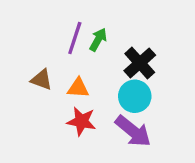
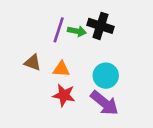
green arrow: (98, 40) -> (77, 31), turned 72
black cross: (140, 63) -> (101, 26), moved, turned -30

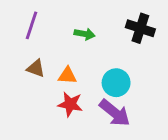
black cross: (101, 26) -> (140, 28), moved
purple line: (59, 30) -> (32, 25), moved

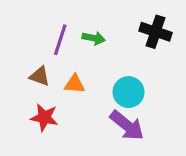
purple line: (32, 25) -> (60, 40), moved
red star: (70, 104) -> (44, 117), moved

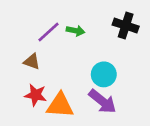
purple line: (60, 40) -> (48, 32), turned 30
orange triangle: (75, 84) -> (60, 105), moved, size x1.6

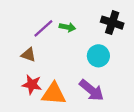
cyan circle: (104, 74) -> (98, 56), moved

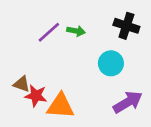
brown triangle: (28, 55) -> (22, 84), moved
purple arrow: (92, 90) -> (128, 102), moved, turned -70

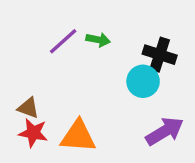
black cross: (126, 26) -> (160, 55), moved
red star: (36, 96) -> (33, 133), moved

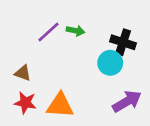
brown triangle: (28, 108) -> (23, 73), moved

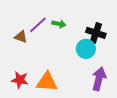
brown triangle: (23, 73) -> (21, 37), moved
purple arrow: (127, 101) -> (99, 79), turned -45

